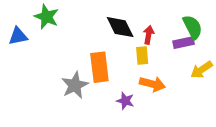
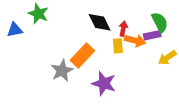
orange rectangle: (99, 67) -> (82, 56), turned 50
orange arrow: (152, 84) -> (135, 41), moved
purple star: (125, 101) -> (104, 83), size x1.6

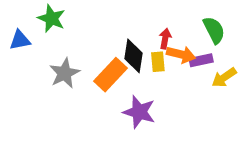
black diamond: (100, 22) -> (133, 56), moved, turned 35
purple rectangle: (152, 35) -> (201, 60), moved
gray star: (62, 71) -> (64, 73), moved

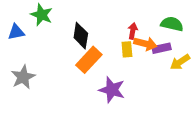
green semicircle: (214, 30) -> (172, 24), turned -50
black diamond: (133, 56) -> (81, 36), moved
gray star: (64, 73) -> (23, 77), moved

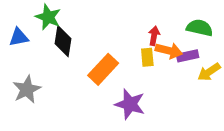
black diamond: (81, 36) -> (63, 41), moved

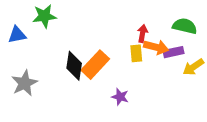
green star: (48, 17) -> (44, 16), turned -30
black diamond: (63, 41) -> (74, 66), moved
purple star: (130, 104) -> (120, 97), size x0.6

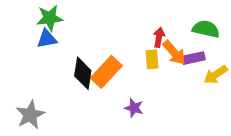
blue triangle: (17, 35) -> (47, 39), moved
orange arrow: (156, 47) -> (174, 53), turned 35
gray star: (25, 83) -> (30, 115), moved

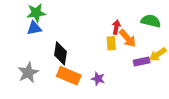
purple rectangle: (193, 58) -> (142, 61), moved
orange rectangle: (106, 72) -> (69, 76), moved, turned 70
gray star: (30, 115) -> (28, 73), moved

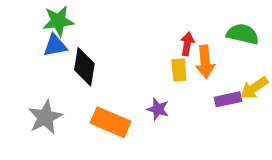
orange arrow: (127, 38) -> (205, 62), turned 36
black diamond: (61, 53) -> (84, 67), moved
purple star: (98, 79) -> (158, 109), moved

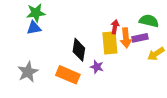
black diamond: (84, 67) -> (79, 50), moved
yellow rectangle: (179, 70) -> (110, 43), size x1.6
purple rectangle: (228, 99) -> (140, 38), moved

